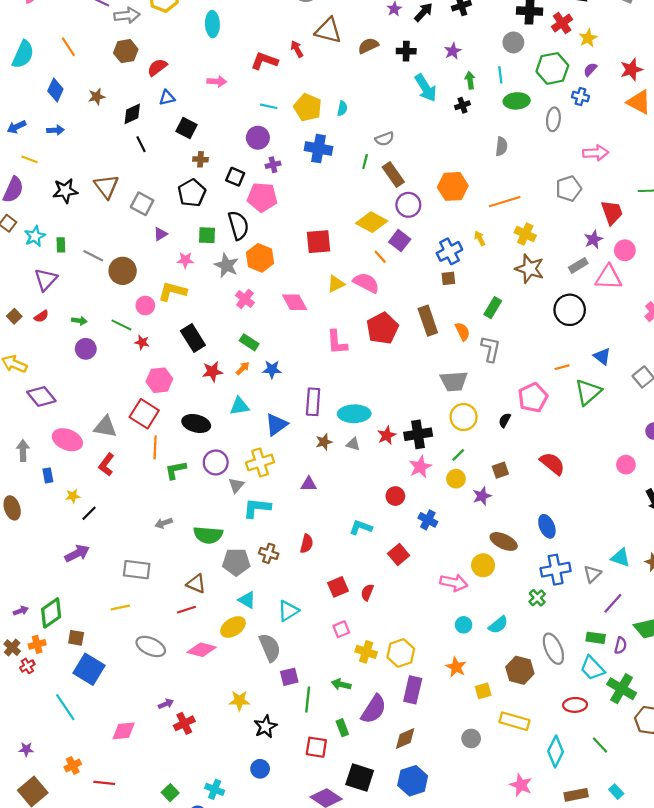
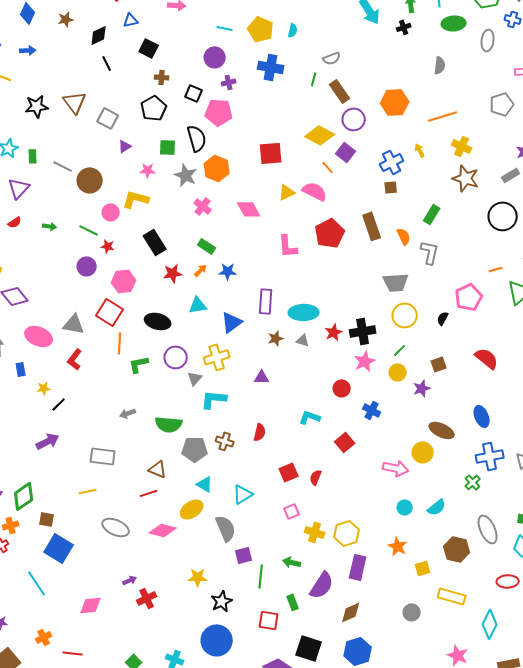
purple circle: (86, 349) -> (87, 266), moved
blue circle: (260, 769) -> (217, 640), size x1.8

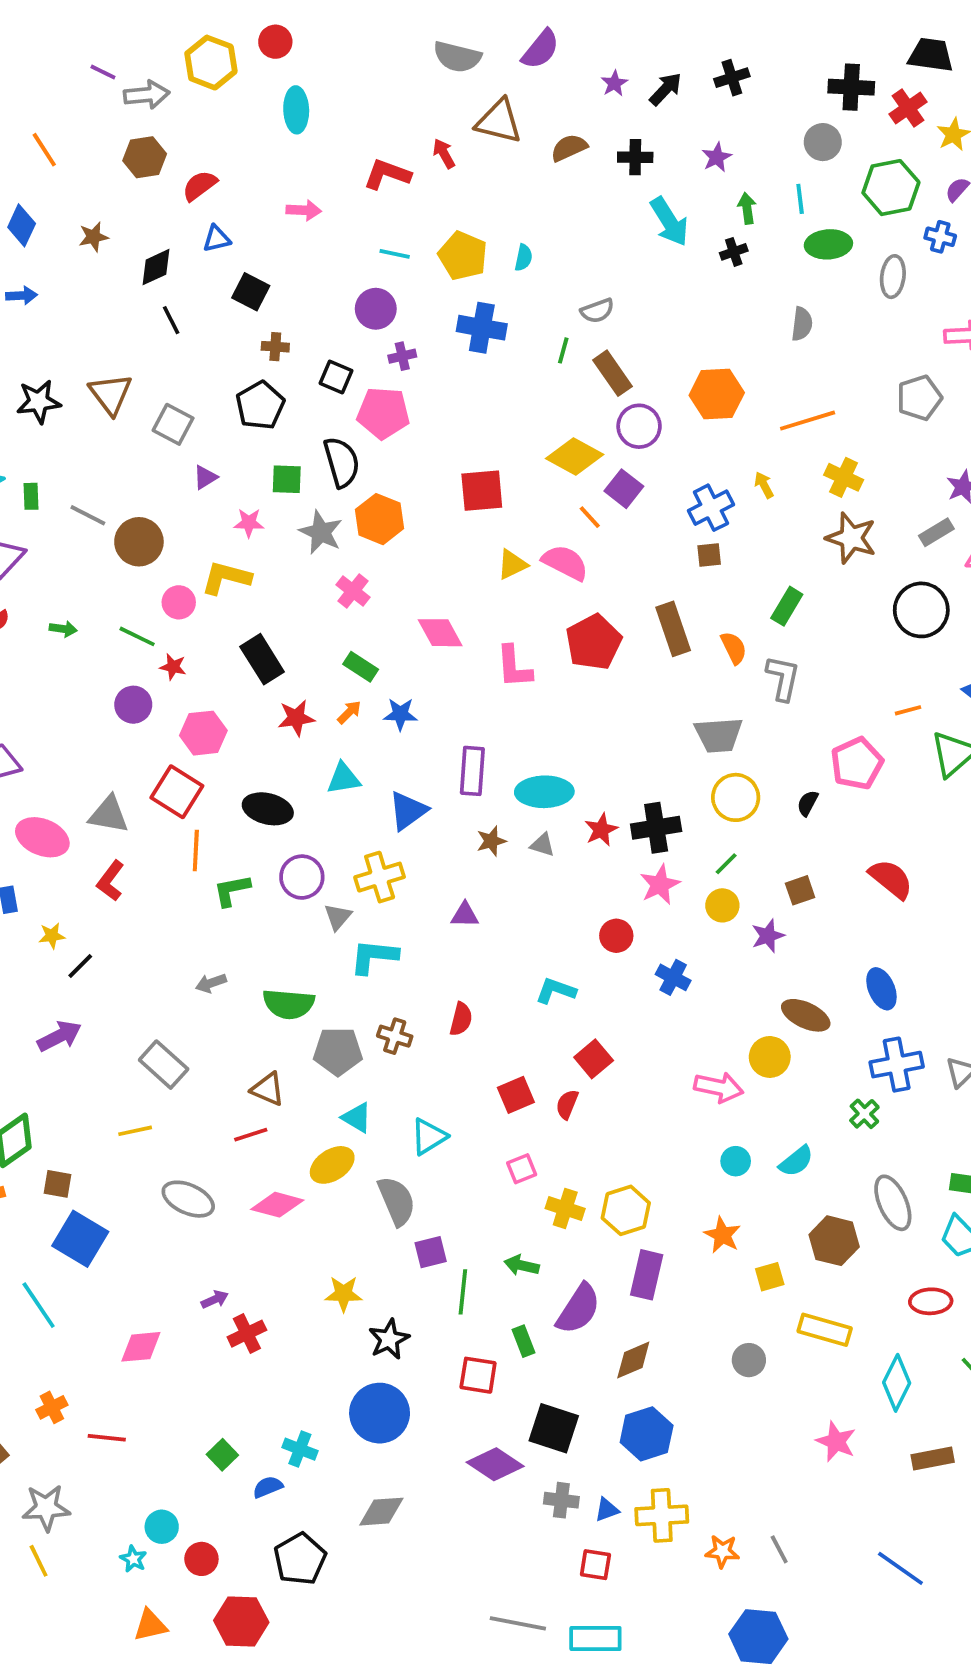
pink diamond: (249, 209) -> (440, 633), moved
red square: (345, 442) -> (594, 1059), moved
gray rectangle: (103, 456) -> (164, 1065), turned 35

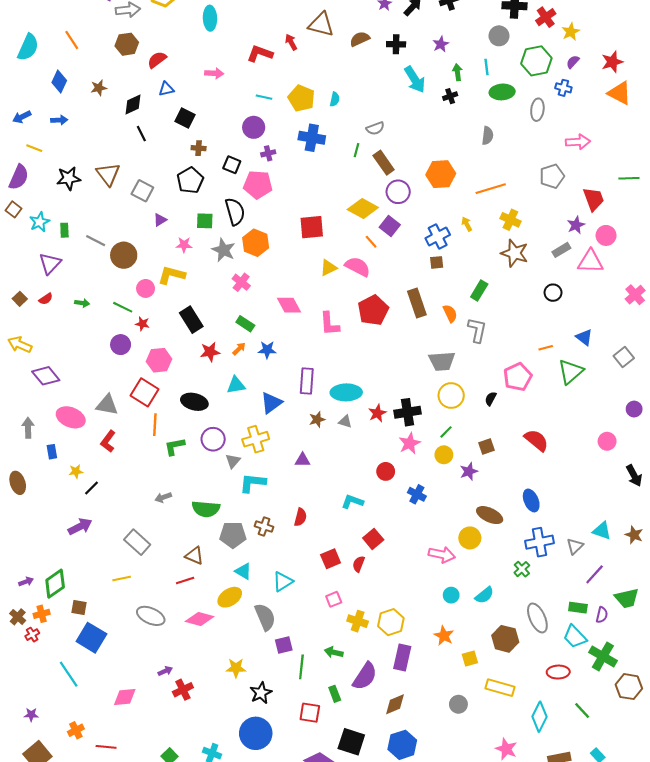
black circle: (921, 610) -> (553, 293), size x0.6

